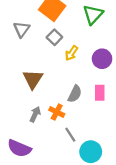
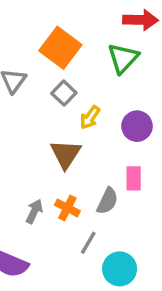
brown triangle: (33, 79) -> (66, 154), moved
gray semicircle: (75, 94) -> (107, 201), moved
gray line: (70, 135) -> (88, 243), turned 63

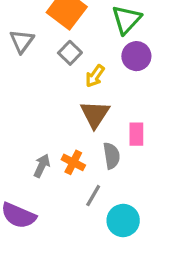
purple circle: (137, 126) -> (136, 56), moved
brown triangle: (66, 154) -> (95, 114), moved
gray semicircle: (107, 201) -> (112, 156), turned -35

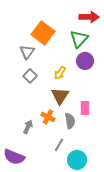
gray triangle: (22, 41) -> (27, 52), moved
gray square: (70, 53) -> (30, 76), moved
orange cross: (73, 162) -> (48, 117), moved

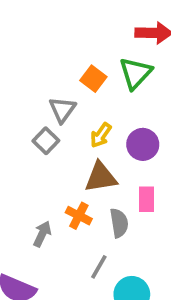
orange square: (43, 33) -> (93, 79), moved, size x0.6
gray triangle: (27, 52) -> (62, 110), moved
purple circle: (85, 61) -> (143, 144), moved
brown triangle: (60, 96) -> (101, 177), turned 48

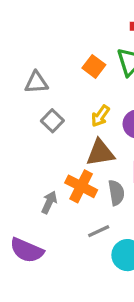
gray triangle: (62, 110) -> (36, 82), moved, turned 50
orange cross: (79, 216) -> (81, 186), size x1.4
gray line: (99, 267) -> (99, 231), turned 35

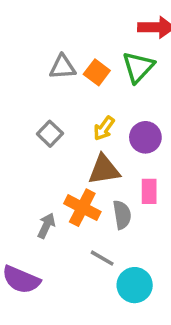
gray triangle: (36, 82) -> (63, 67), moved
gray line: (99, 231) -> (102, 258), turned 55

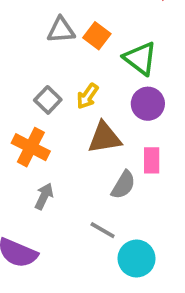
green triangle: (138, 67) -> (140, 58), moved, turned -36
yellow arrow: (104, 128) -> (87, 96), moved
orange cross: (82, 208) -> (31, 147), moved
gray semicircle: (122, 215) -> (123, 185), turned 40

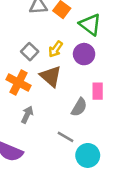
purple circle: (148, 104) -> (84, 54), moved
brown triangle: (104, 138) -> (51, 76), moved, turned 50

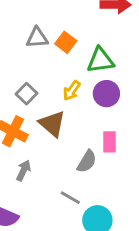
green triangle: (90, 24) -> (100, 60), turned -45
yellow arrow: (56, 49) -> (72, 91), moved
purple circle: (84, 54) -> (106, 94), moved

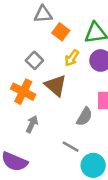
orange square: (66, 42) -> (61, 32), moved

